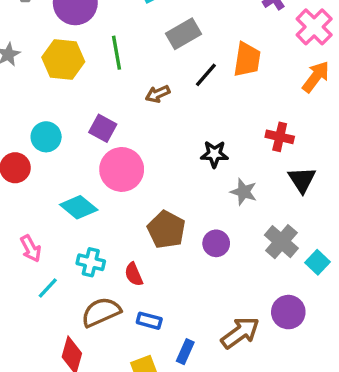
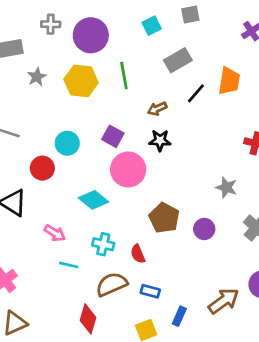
black star: (214, 154) -> (160, 140), moved
pink arrow: (31, 249) -> (55, 233), turned -30
cyan line: (48, 288) -> (69, 265), turned 60

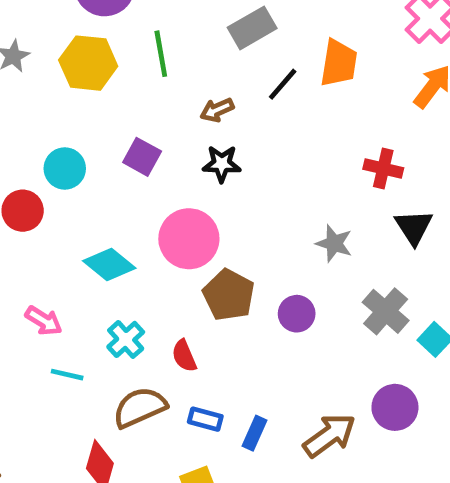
pink circle: (128, 169) -> (189, 239), moved
cyan cross: (103, 244) -> (126, 339), turned 35
blue rectangle: (179, 316) -> (254, 433), moved

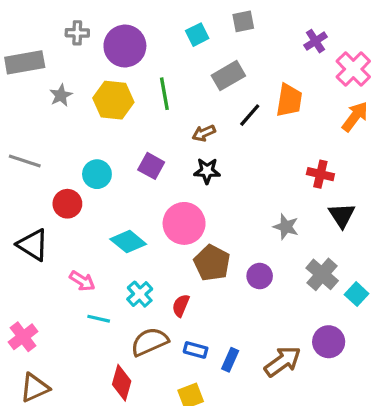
red semicircle: (184, 356) -> (181, 306), turned 45

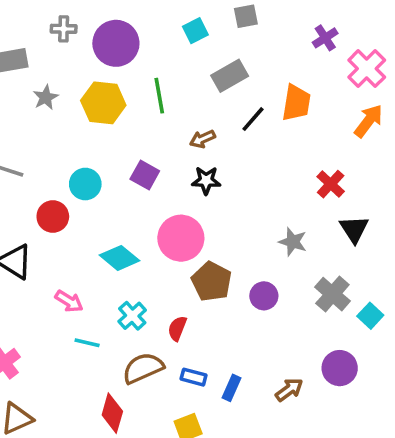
red cross: (320, 174) -> (331, 184), turned 30
brown arrow: (283, 361) -> (289, 390), size x0.7

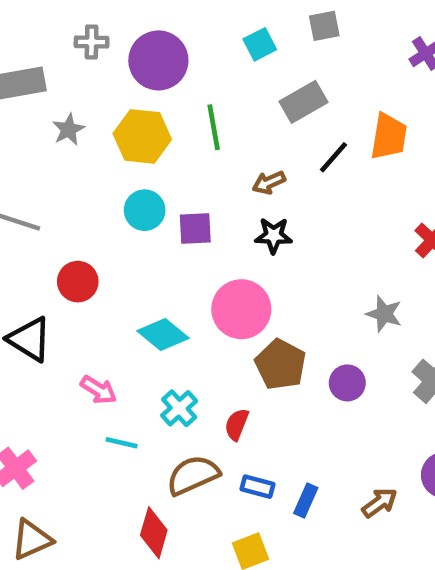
purple square: (145, 175) -> (195, 229), turned -32
cyan circle: (85, 184) -> (145, 210), moved

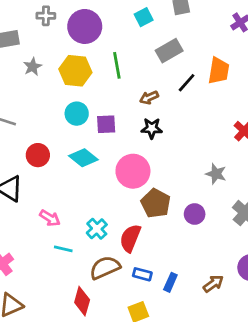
cyan diamond: (163, 335) -> (83, 158), moved
red semicircle: (237, 424) -> (130, 238), size x1.5

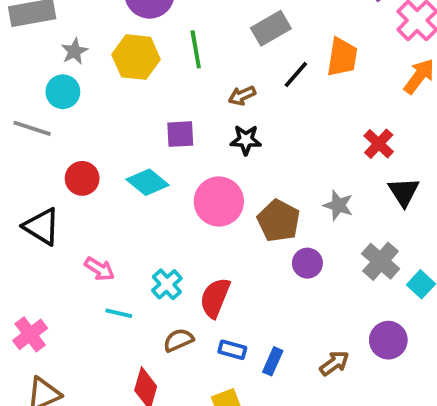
cyan circle: (77, 114) -> (63, 92), moved
brown pentagon: (156, 203) -> (279, 221), moved
brown semicircle: (105, 268) -> (178, 340), size x0.7

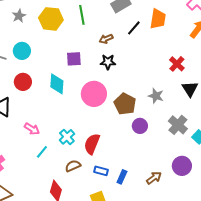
cyan circle: (63, 92) -> (22, 51), moved
cyan diamond: (148, 182) -> (57, 84), turned 55
cyan line: (119, 313) -> (42, 152), turned -64

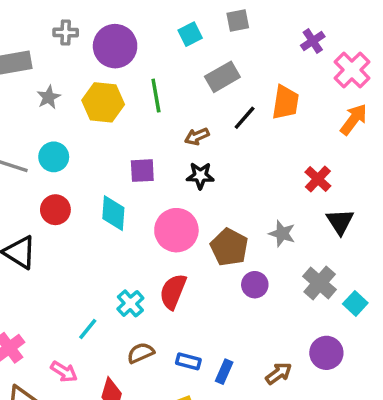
pink arrow: (32, 129) -> (64, 372), moved
red semicircle: (92, 144) -> (173, 292), moved

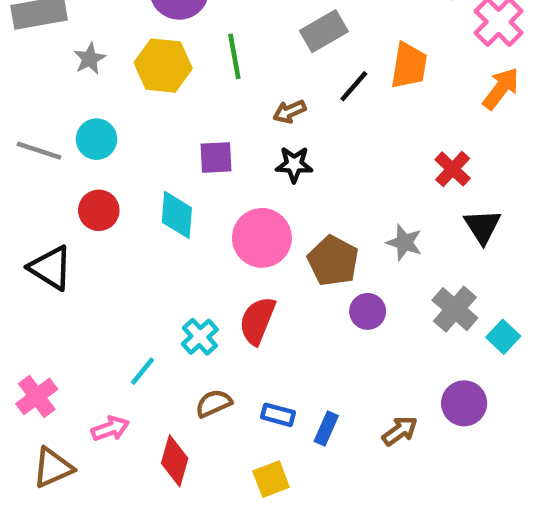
pink arrow: (64, 372) -> (110, 429), turned -52

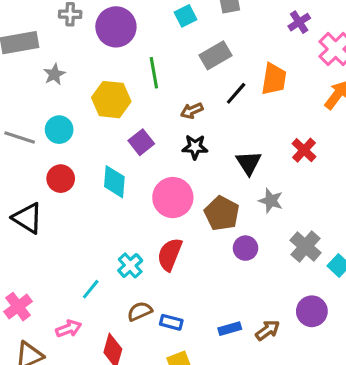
yellow hexagon: (163, 66) -> (111, 100), moved
purple square: (216, 157) -> (141, 142), turned -35
black triangle: (482, 226) -> (249, 163), moved
blue rectangle: (278, 415) -> (171, 322), moved
blue rectangle: (326, 429) -> (230, 329), moved, turned 50

